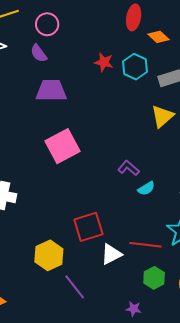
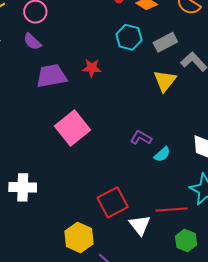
red star: (104, 62) -> (92, 68), moved
white triangle: (111, 254) -> (140, 225), turned -30

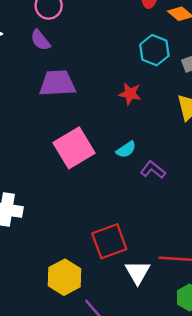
red star: (92, 68) -> (130, 94), moved
cyan semicircle: (162, 154) -> (126, 149), moved

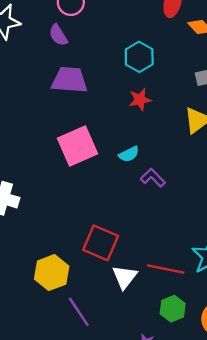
cyan hexagon: (154, 50) -> (139, 57), moved
red star: (130, 94) -> (140, 100), turned -30
red square: (109, 241) -> (101, 243), turned 36

